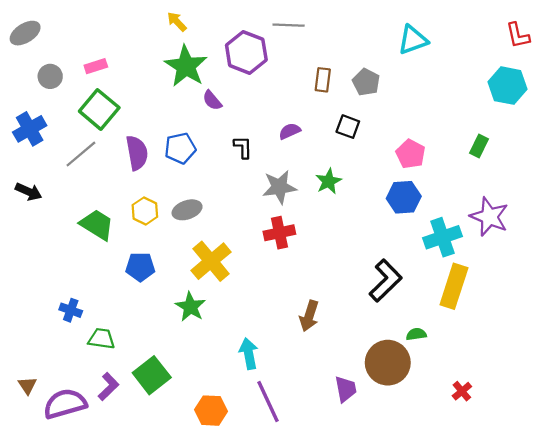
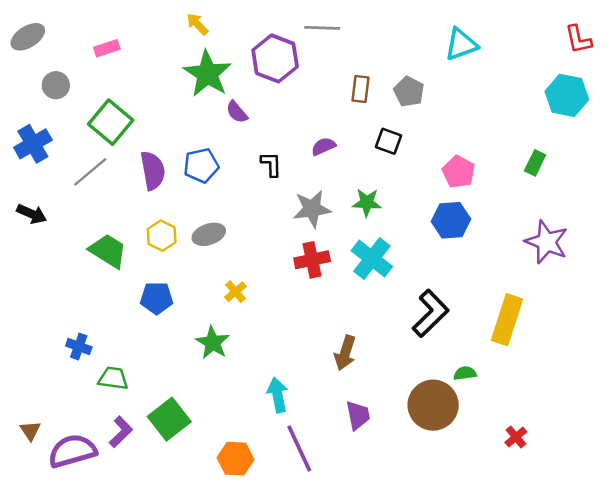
pink rectangle: (96, 66) -> (107, 48), moved
green star: (328, 181) -> (367, 202), turned 30
cyan cross: (443, 237) -> (372, 259), moved, turned -33
yellow cross: (211, 261) -> (236, 292), size x0.5
purple trapezoid: (346, 389) -> (358, 415), moved

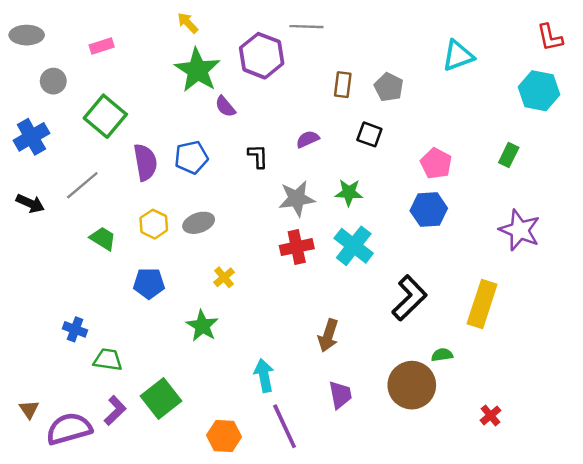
gray ellipse: (28, 37) -> (27, 35), turned 32
cyan triangle: (461, 44) -> (458, 56), moved
gray line: (90, 172) -> (82, 185), moved
green trapezoid: (108, 251) -> (103, 239), size x0.7

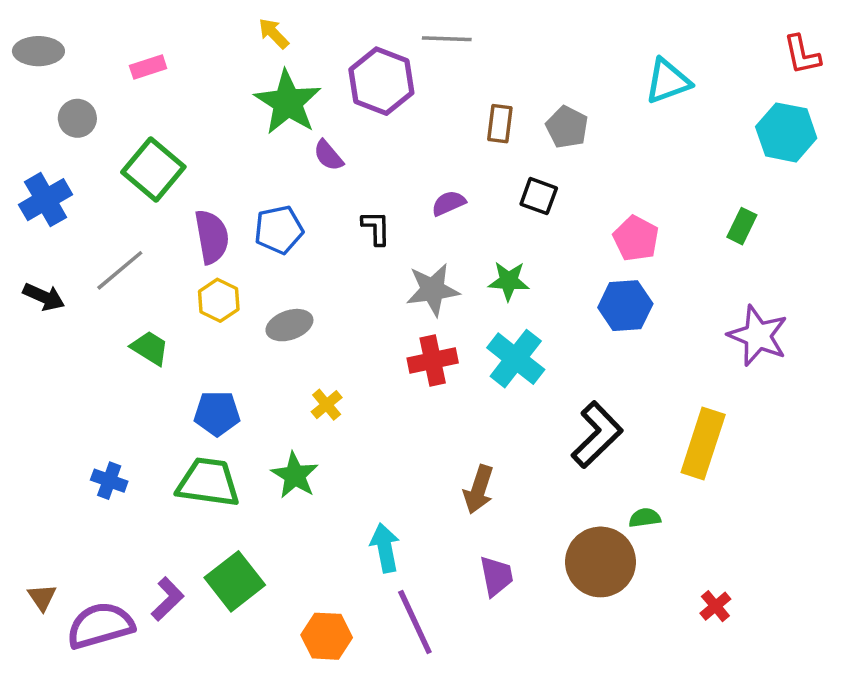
yellow hexagon: (154, 224) -> (219, 300), moved
green trapezoid: (108, 360) -> (208, 482), moved, size x1.5

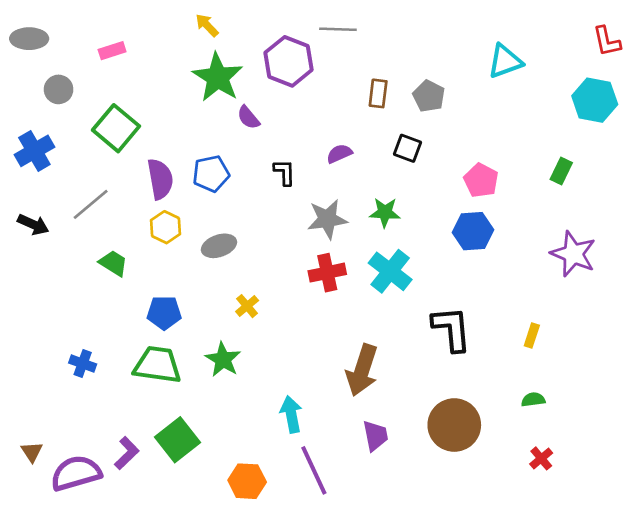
black L-shape: (597, 435) -> (452, 329), turned -51
yellow rectangle: (703, 444) -> (532, 335), size x0.5
brown arrow: (479, 489) -> (362, 370), size x1.4
green semicircle: (645, 518) -> (533, 400), moved

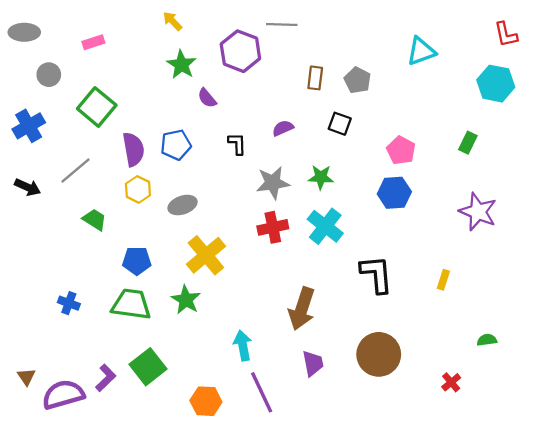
green star: (218, 77) -> (181, 65), size x0.7
yellow cross: (247, 306) -> (206, 255), size x2.0
green semicircle: (533, 400) -> (487, 340), moved

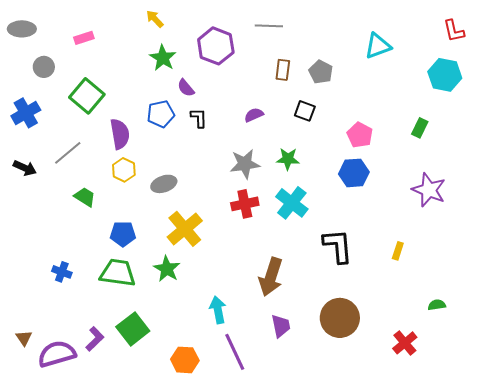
gray line: (282, 24) -> (269, 26), moved
black L-shape: (237, 144) -> (199, 118), moved
blue pentagon: (176, 145) -> (161, 114), moved
red cross: (451, 382) -> (405, 343), size x1.4

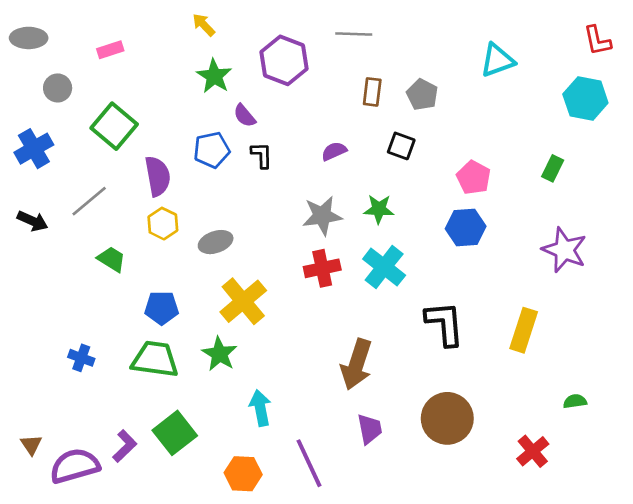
yellow rectangle: (398, 251) -> (524, 330), size x1.8
cyan arrow: (218, 310) -> (260, 408), moved

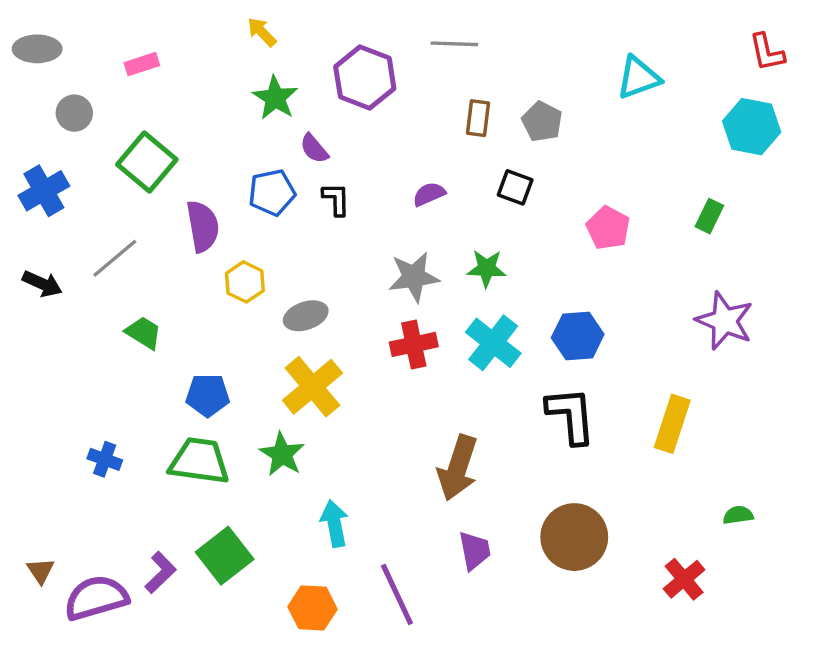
yellow hexagon: (163, 224) -> (245, 282), moved
blue hexagon: (466, 228) -> (578, 336), moved
gray ellipse: (216, 242) -> (306, 316), moved

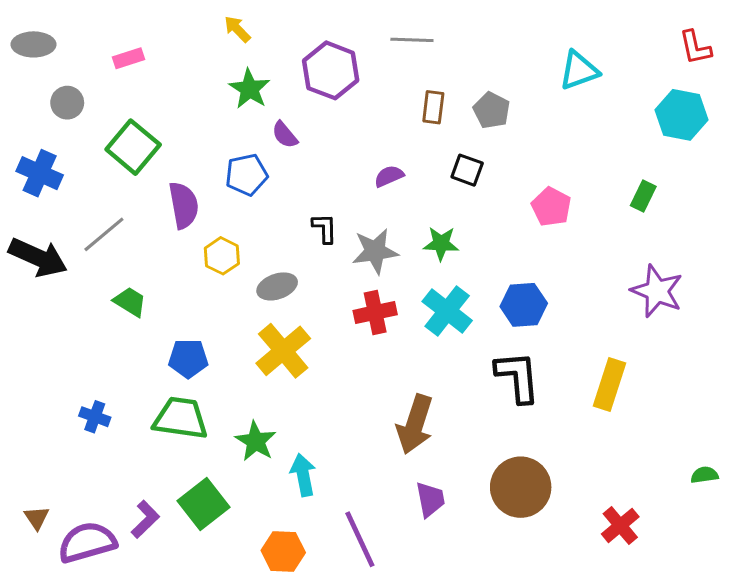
blue cross: (44, 191) -> (40, 173), turned -36
black L-shape: (336, 199) -> (325, 228), moved
black arrow: (42, 284) -> (38, 257), size x1.6
green star: (282, 454) -> (256, 441), moved
green semicircle: (738, 515) -> (704, 475), moved

